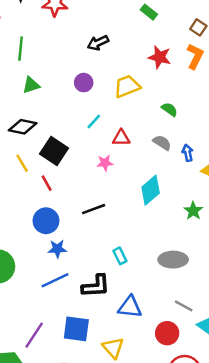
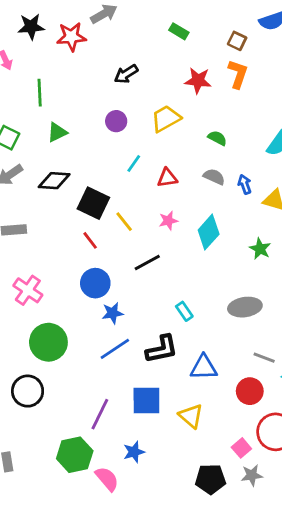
yellow line: (22, 163) -> (124, 222), moved
pink star: (105, 163) -> (168, 221), moved

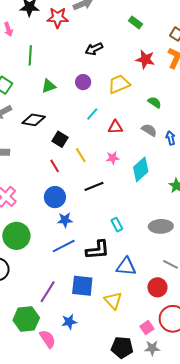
green triangle: (57, 132) -> (49, 86), moved
black square: (93, 203) -> (60, 139), size x0.7

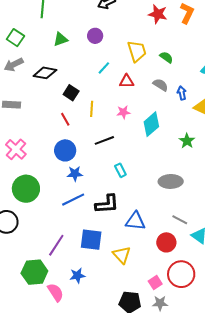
yellow trapezoid: (119, 84) -> (137, 51), moved, turned 95
yellow line: (81, 155) -> (92, 109), turned 35
cyan rectangle: (117, 225) -> (120, 170), moved

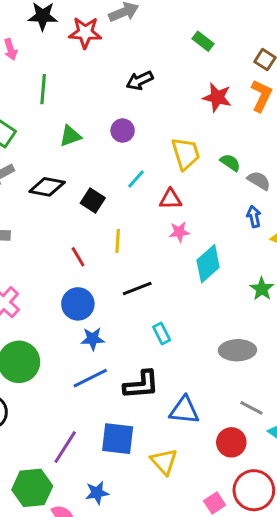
gray semicircle: (160, 85) -> (259, 181), moved
black square: (71, 93) -> (93, 201), moved
pink star: (123, 112) -> (179, 232), moved

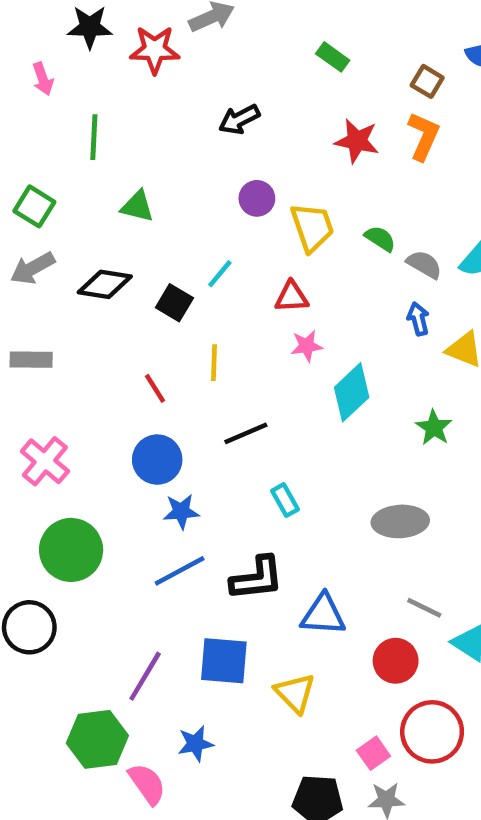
purple circle: (123, 131) -> (257, 198), moved
green triangle: (70, 136) -> (137, 206), turned 35
cyan line: (136, 179) -> (220, 274), moved

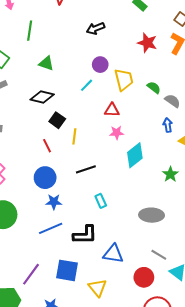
cyan line: (220, 274) -> (87, 85), moved
black diamond: (105, 284) -> (42, 97), moved
black square: (174, 303) -> (57, 120), moved

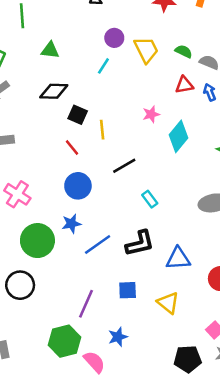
red triangle: (112, 110) -> (184, 85), moved
blue star: (54, 202) -> (71, 224), moved
blue square: (67, 270) -> (128, 290), size x0.7

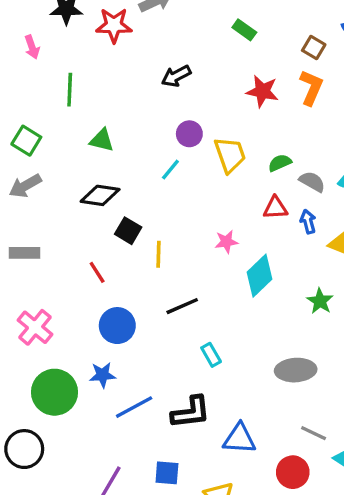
green semicircle: (184, 51) -> (280, 163), turned -56
red line: (72, 148) -> (97, 272), moved

